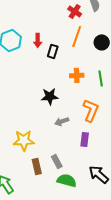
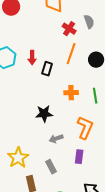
yellow star: (24, 140) -> (18, 158), turned -30
gray rectangle: (57, 161) -> (51, 167), moved

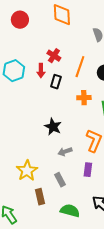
red cross: (69, 29) -> (54, 56), moved
orange cross: (71, 93) -> (84, 98), moved
black star: (44, 114) -> (53, 127), turned 30

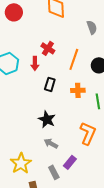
black rectangle: (56, 82) -> (50, 84), moved
gray arrow: (65, 152) -> (51, 143), moved, turned 48
purple rectangle: (88, 170) -> (70, 162), moved, turned 32

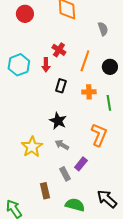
yellow star: (21, 163) -> (32, 147), moved

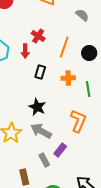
gray semicircle: (103, 29) -> (82, 15), turned -32
gray arrow: (62, 145) -> (41, 131), size x1.5

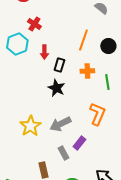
red cross: (38, 36) -> (34, 24), moved
red arrow: (25, 51) -> (44, 52), moved
black star: (37, 107) -> (56, 88), moved
gray arrow: (41, 131) -> (60, 124), turned -55

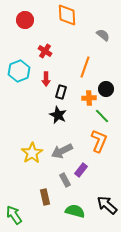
red cross: (34, 24) -> (45, 51), moved
black circle: (108, 46) -> (106, 89), moved
green line: (107, 82) -> (102, 116), moved, turned -35

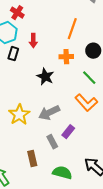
red cross: (45, 51) -> (17, 13), moved
black rectangle: (61, 92) -> (13, 54), moved
orange cross: (89, 98) -> (66, 57), moved
orange L-shape: (99, 141) -> (86, 103), turned 115

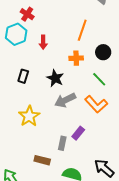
black rectangle: (13, 54) -> (23, 76), moved
gray arrow: (49, 113) -> (65, 100), moved
gray rectangle: (52, 142) -> (62, 143), turned 40
brown rectangle: (32, 159) -> (42, 160), turned -63

